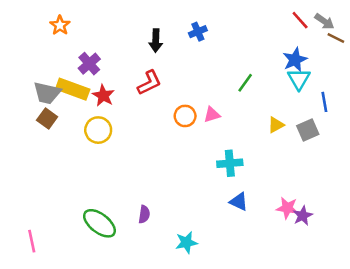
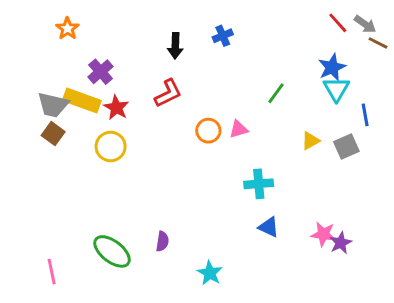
pink line: (32, 241) -> (52, 272), moved
cyan star: (186, 242) -> (210, 273), turned -30

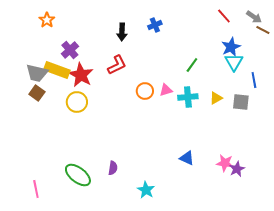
red line: (338, 23) -> (224, 16), moved
red star: (116, 108) -> (81, 75), size x1.4
gray square: (346, 146) -> (241, 102), turned 30
cyan cross: (259, 184) -> (188, 97), moved

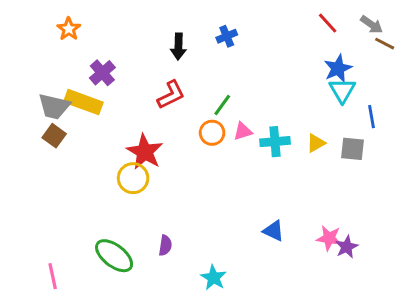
green line: (192, 65) -> (222, 105), moved
red star: (81, 75) -> (145, 152), moved
yellow circle: (77, 102) -> (133, 178), moved

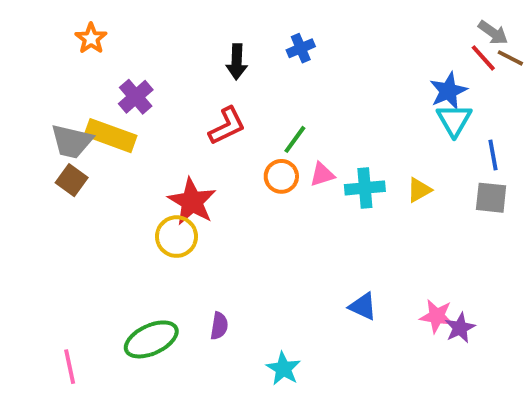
red line: (328, 23) -> (483, 58), moved
gray square: (352, 149) -> (491, 198), moved
green ellipse: (114, 256) -> (151, 339), turned -63

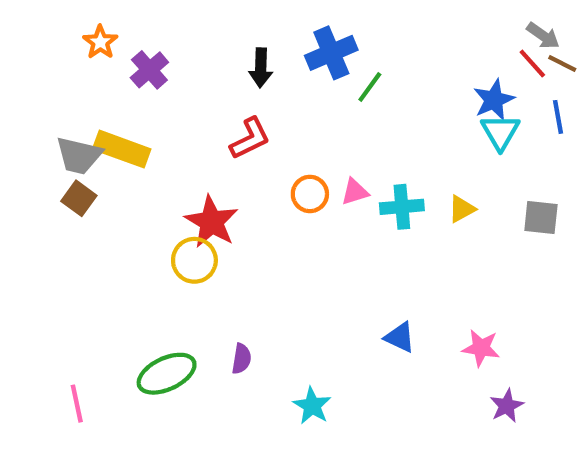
blue cross: (301, 48) -> (331, 53), size x1.6
purple cross: (136, 97) -> (149, 70), moved
green line: (295, 139) -> (370, 87), moved
blue line: (493, 155) -> (558, 117), moved
purple star: (460, 328) -> (507, 406), moved

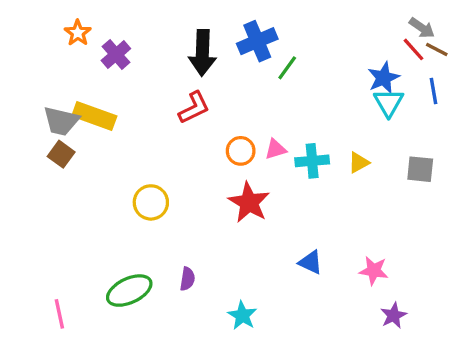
black arrow: (261, 68) -> (202, 53), size x1.5
red star: (212, 222) -> (249, 202), moved

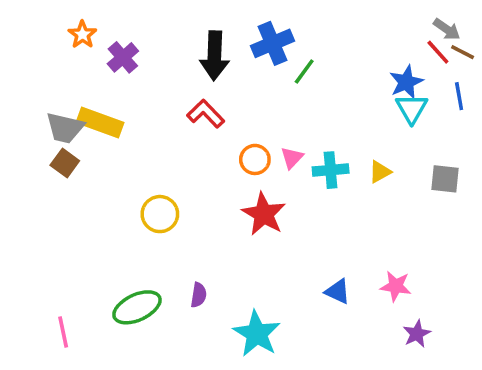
red L-shape: (194, 108) -> (206, 114), turned -108
pink triangle: (276, 149) -> (292, 158), turned -30
blue triangle: (310, 262) -> (338, 291), moved
cyan star: (242, 315) -> (257, 334), size x1.5

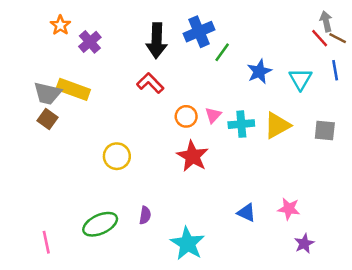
gray arrow: (447, 29) -> (326, 21), turned -138
blue star: (406, 82) -> (259, 71), moved
yellow triangle: (380, 172) -> (277, 125), size x1.6

